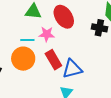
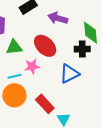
red rectangle: (53, 60) -> (45, 104), moved
blue triangle: (72, 69) -> (69, 74), moved

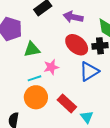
red ellipse: (45, 46) -> (77, 45), moved

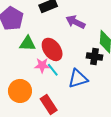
red ellipse: (77, 45) -> (52, 49), moved
cyan line: (35, 78) -> (53, 70), moved, turned 56

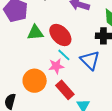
pink star: (42, 65) -> (56, 66), moved
blue triangle: (78, 79) -> (90, 60), turned -50

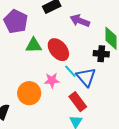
cyan line: (64, 55) -> (70, 71), moved
red rectangle: (65, 90) -> (78, 102), moved

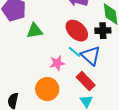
red ellipse: (58, 50) -> (77, 31), moved
orange circle: (29, 93) -> (47, 89), moved

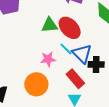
green triangle: (35, 31) -> (50, 25), moved
black cross: (103, 31) -> (96, 64), moved

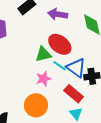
green triangle: (50, 25) -> (43, 54), moved

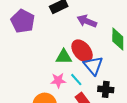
cyan line: (60, 66) -> (76, 80), moved
blue triangle: (76, 68) -> (93, 66), moved

